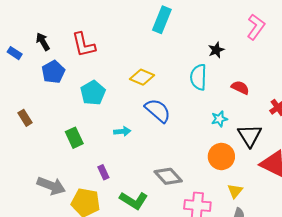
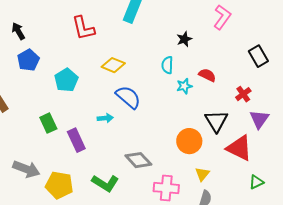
red L-shape: (84, 45) -> (83, 28), moved
cyan semicircle: (198, 77) -> (167, 65), size x0.7
cyan star: (219, 119) -> (184, 86), moved
cyan arrow: (122, 131) -> (105, 118), moved
purple rectangle: (103, 172) -> (76, 140), moved, size x1.6

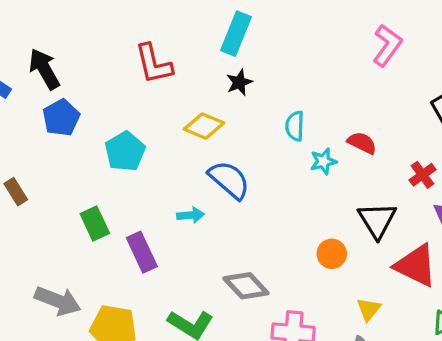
black arrow: (18, 31) -> (44, 69), size x1.4
black star: (184, 39) -> (239, 82), moved
orange circle: (189, 141) -> (332, 254), size x0.7
yellow triangle: (202, 174) -> (369, 309), moved

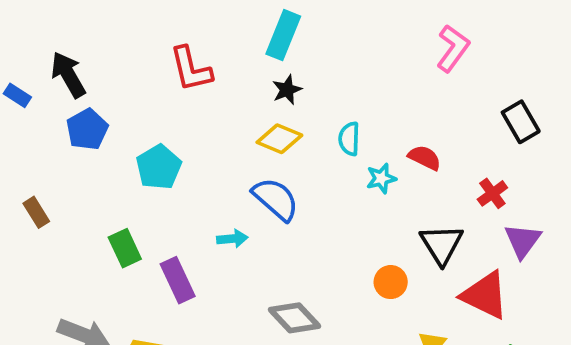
yellow diamond: (204, 126) -> (279, 139), moved

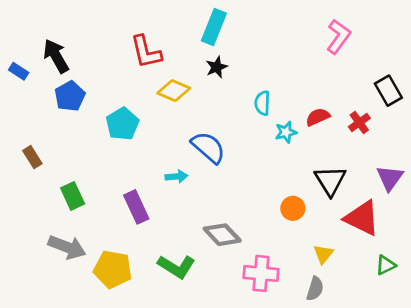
yellow diamond: (279, 139) -> (174, 91), moved
red semicircle: (425, 158) -> (318, 117), turned -50
red cross: (492, 193) -> (359, 122), moved
green rectangle: (125, 248) -> (73, 196), moved

